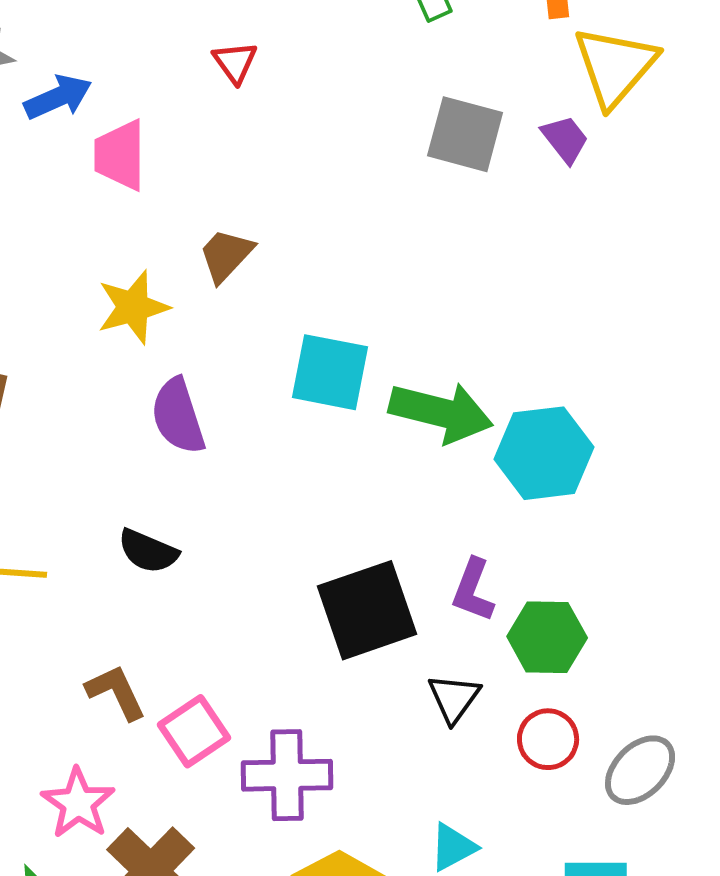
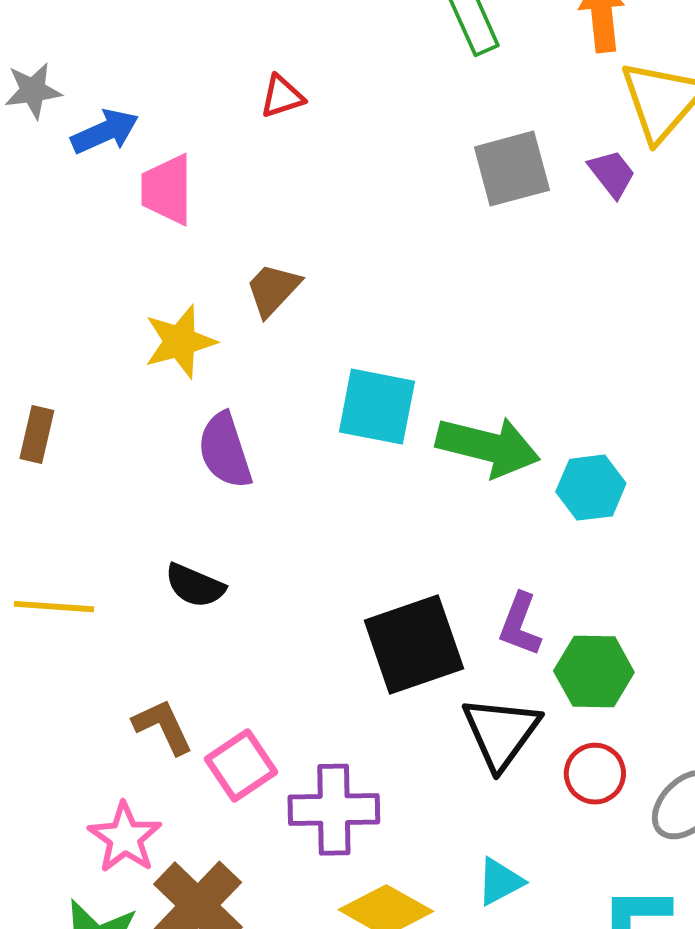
red triangle: (235, 62) -> (282, 97), turned 48
gray square: (465, 134) -> (512, 169), turned -30
cyan hexagon: (544, 453) -> (591, 488), size x0.7
black triangle: (454, 698) -> (501, 733), size x1.5

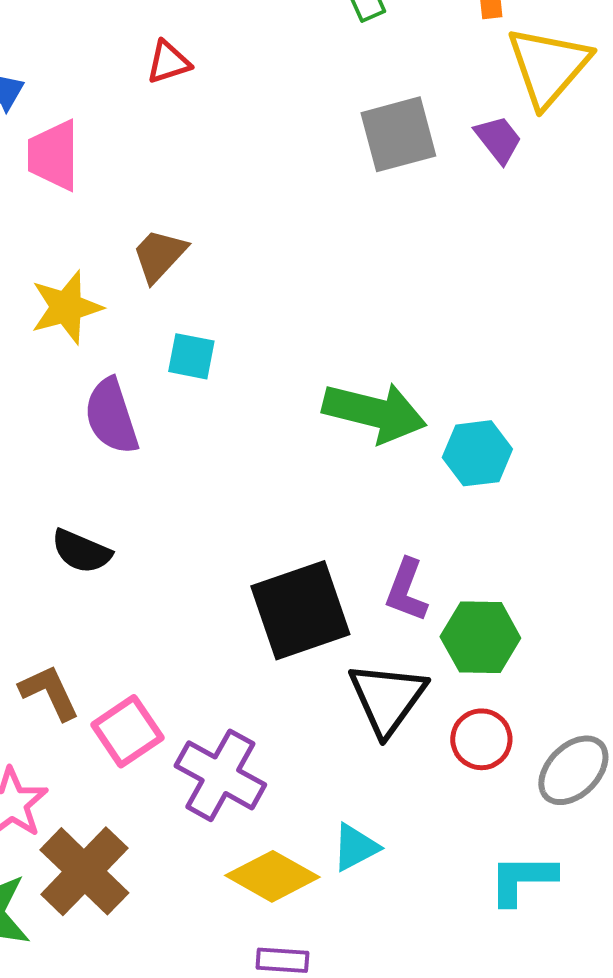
cyan square: (377, 407) -> (191, 356), moved, size x0.6
purple cross: (334, 810) -> (220, 775), turned 30
cyan triangle: (500, 882) -> (355, 847), moved

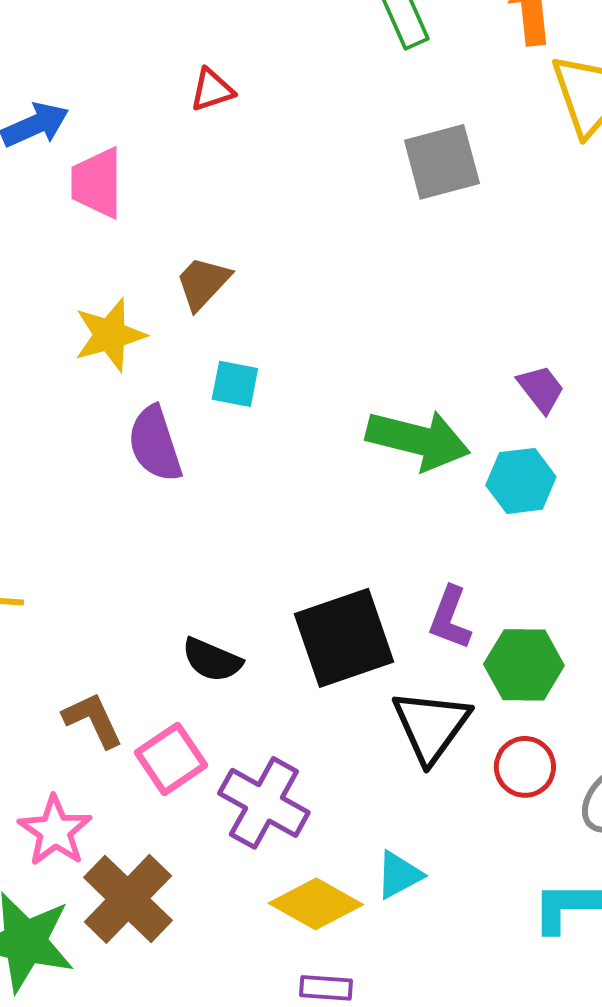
purple trapezoid: (498, 139) -> (541, 389), moved
black semicircle: (81, 551) -> (212, 660), moved

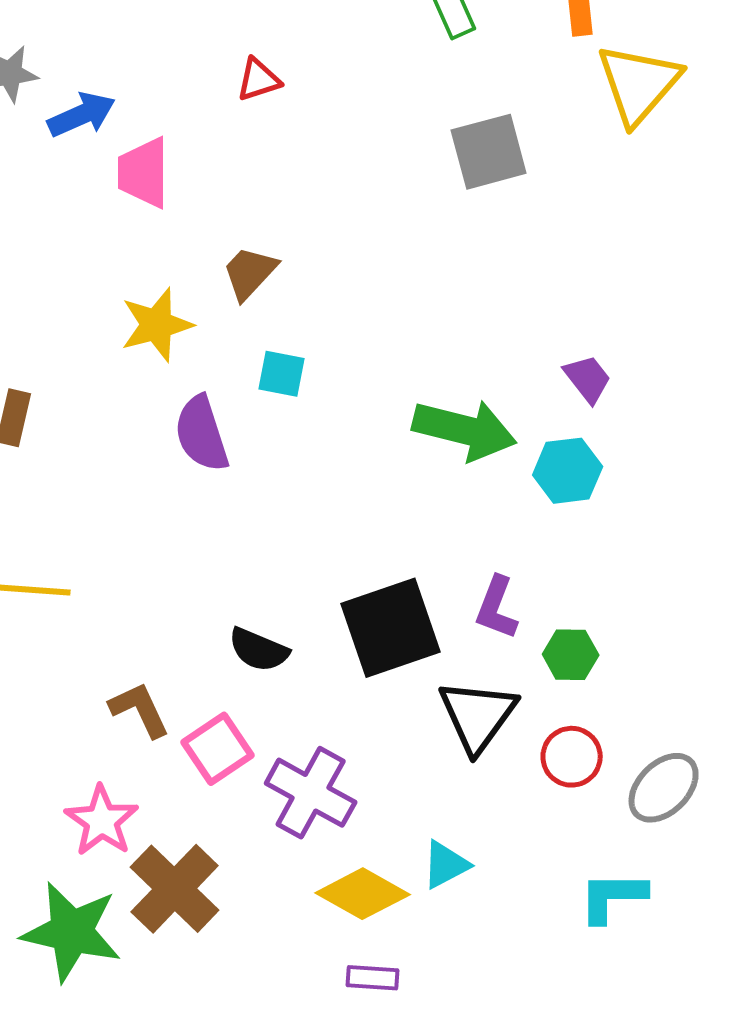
green hexagon: (524, 665) -> (571, 655), size x0.7

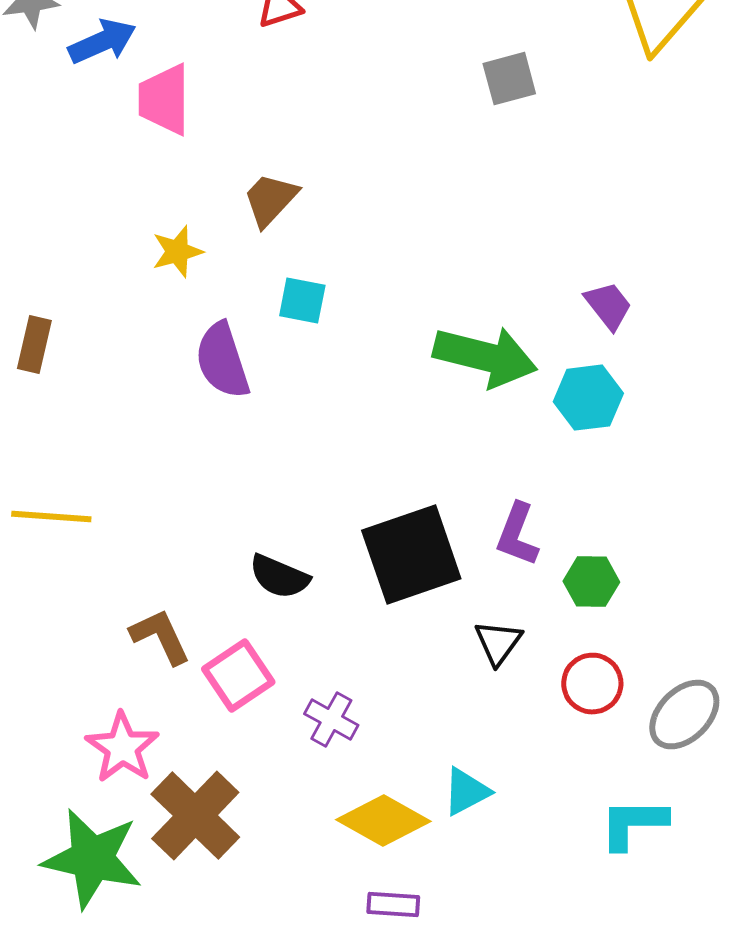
gray square: (489, 152) -> (509, 79), size x0.7
yellow star: (157, 325) -> (177, 252), size x0.7
black triangle: (478, 716) -> (498, 643), size x0.6
purple cross: (311, 793) -> (331, 720), size x0.6

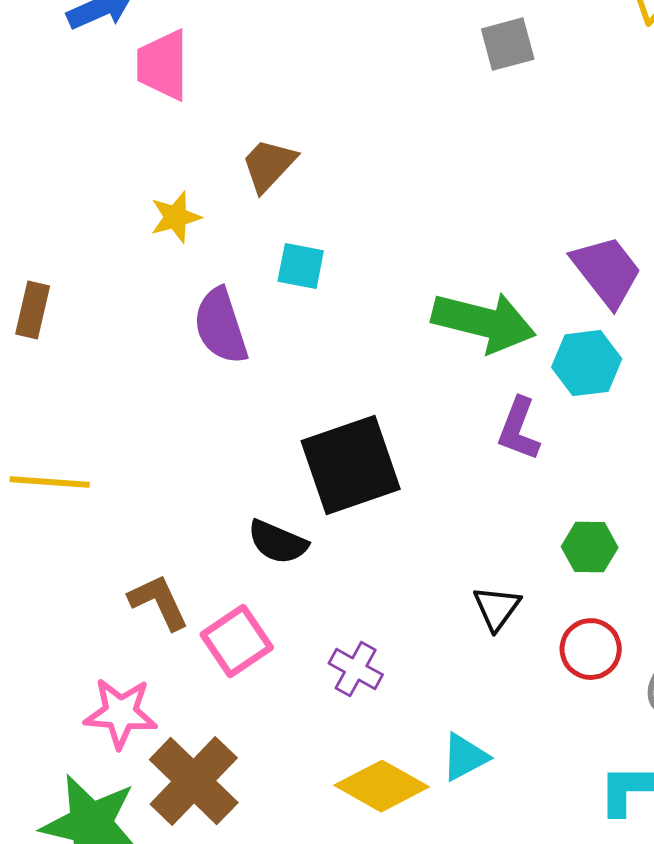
purple trapezoid: (608, 306) -> (607, 271), size x1.5
purple L-shape: (517, 535) -> (519, 429), moved
black square: (411, 555) -> (351, 465), moved
purple cross: (331, 720) -> (356, 669), moved
pink star: (122, 748) -> (121, 713), turned -30

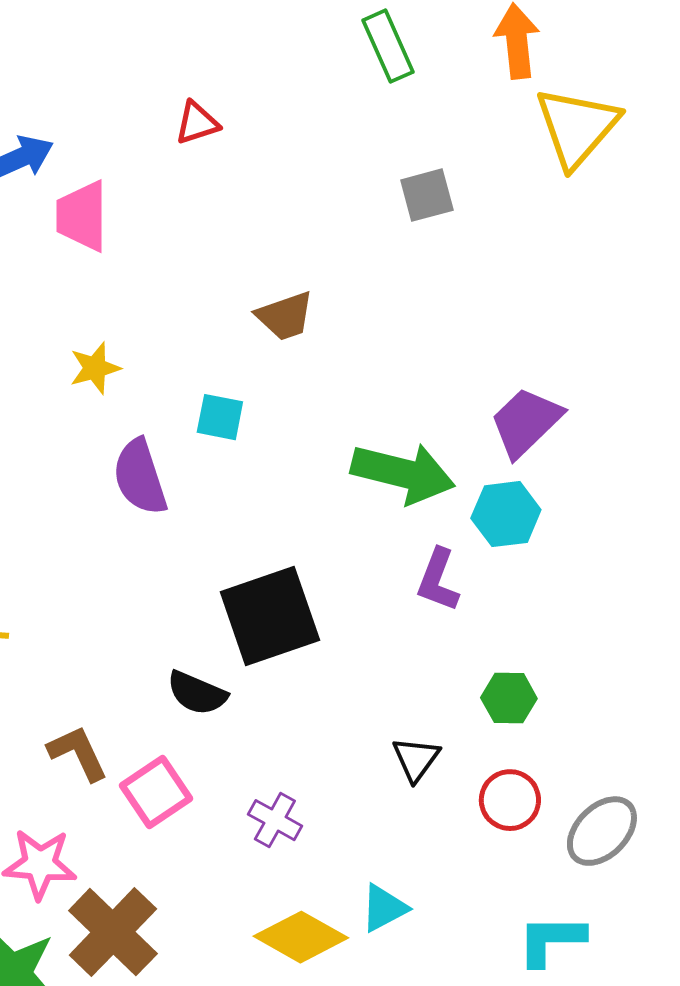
brown trapezoid: (269, 165) -> (285, 316), moved, turned -152
purple trapezoid: (607, 271) -> (526, 422), turned -96

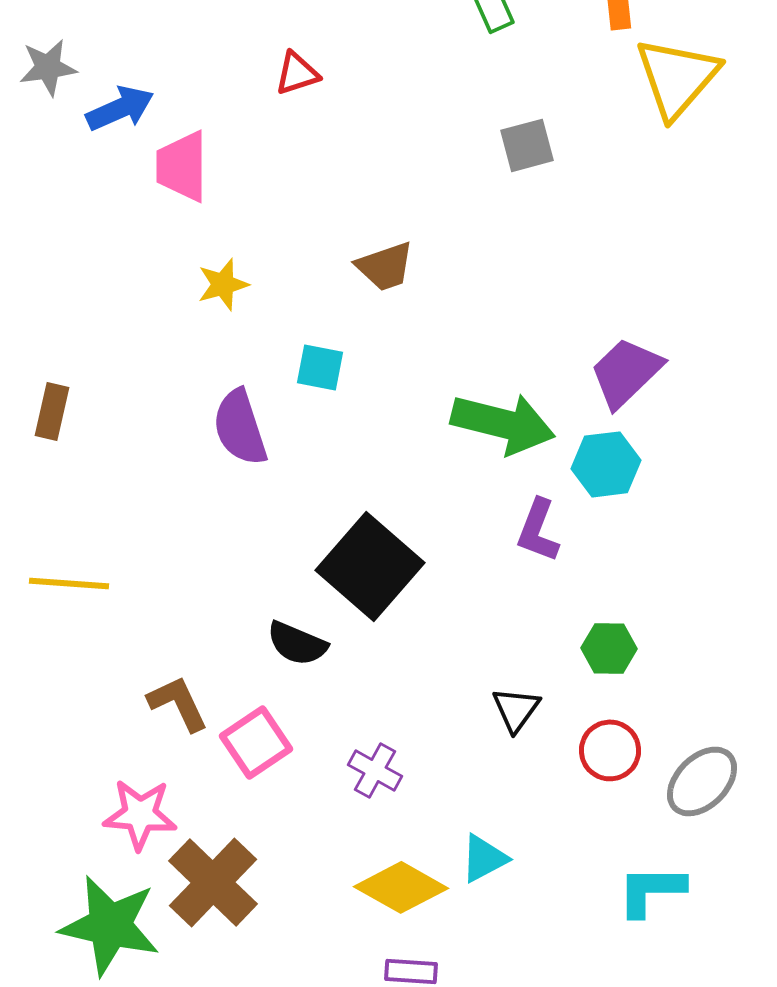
yellow star: (95, 368) -> (223, 284), moved
black square: (270, 616) -> (370, 566), turned -30

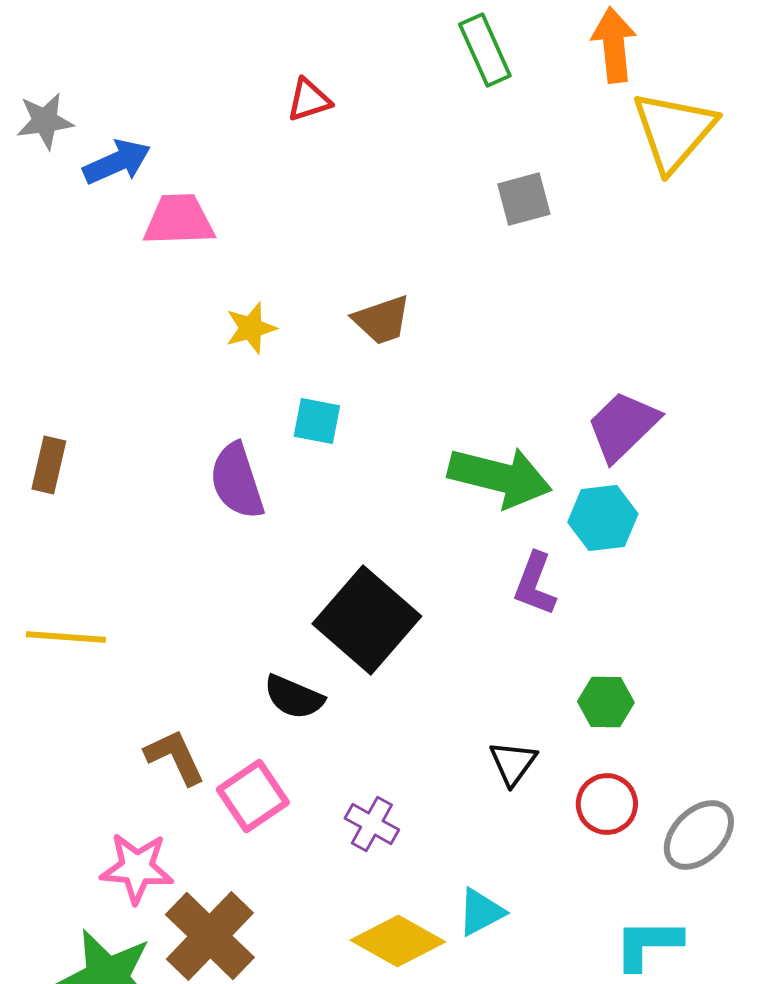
red triangle: (297, 73) -> (309, 100), moved
pink trapezoid: (182, 166) -> (179, 220), turned 88
yellow star: (223, 284) -> (251, 328), moved

